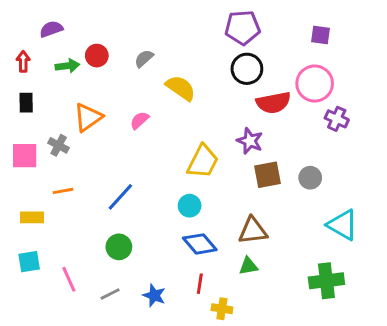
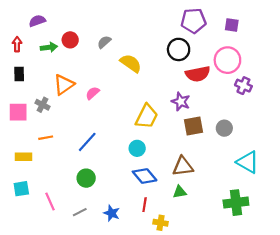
purple pentagon: (243, 28) -> (193, 21), moved
pink semicircle: (139, 120) -> (92, 93), moved

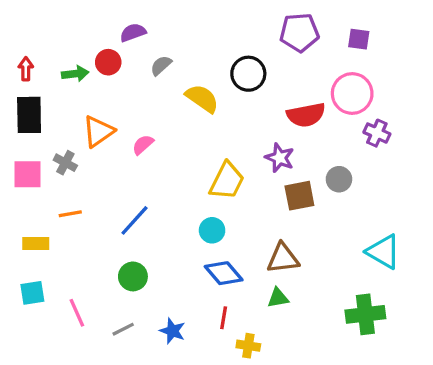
purple semicircle: (37, 21) -> (133, 32), moved
black circle: (179, 49) -> (248, 74), moved
black rectangle: (19, 74) -> (29, 115), size x1.6
gray circle: (224, 128) -> (339, 179), moved

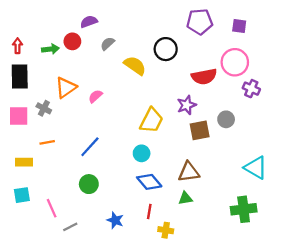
purple star: (280, 158) -> (187, 105), turned 30
gray line: (123, 329) -> (70, 227), moved

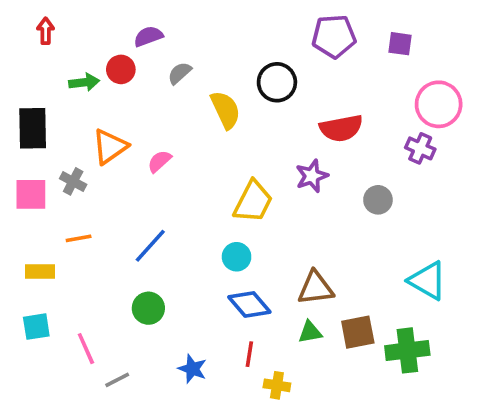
red arrow: (18, 46) -> (46, 31), moved
pink circle: (235, 62) -> (439, 104), moved
yellow semicircle: (135, 66) -> (226, 110), turned 30
brown square: (200, 130) -> (358, 332), moved

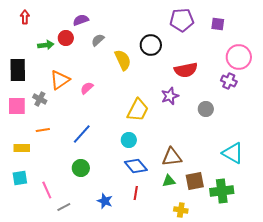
yellow cross: (277, 385) -> (181, 210), moved

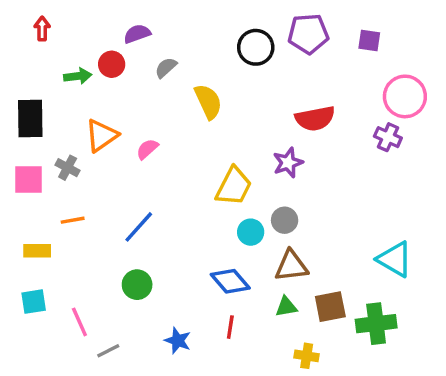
black circle: (151, 45) -> (256, 47), moved
gray circle: (206, 109) -> (285, 220), moved
cyan circle: (129, 140) -> (251, 232), moved

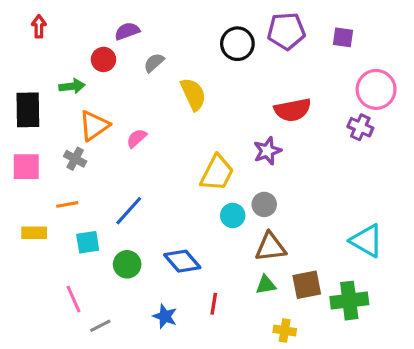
green arrow: (78, 76) -> (72, 86), moved
gray cross: (68, 168) -> (75, 159), moved
blue diamond: (230, 281) -> (182, 261), moved
cyan square: (34, 302) -> (88, 242), moved

